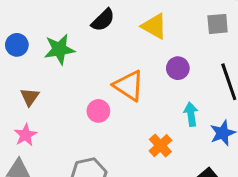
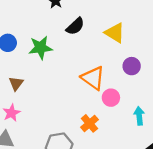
pink circle: (98, 111) -> (111, 98), moved
cyan arrow: (191, 114) -> (139, 116), moved
orange cross: (160, 146) -> (90, 123), moved

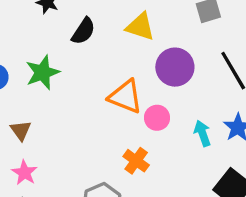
purple circle: (132, 66) -> (175, 67), size x1.5

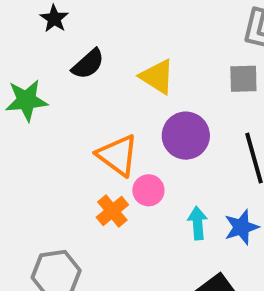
orange cross: (136, 161) -> (112, 211), moved

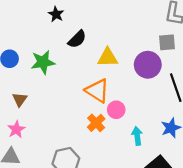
yellow triangle: (157, 77) -> (108, 58), moved, turned -30
purple circle: (186, 136) -> (148, 65), moved
cyan arrow: (198, 223) -> (137, 136), moved

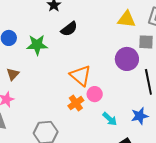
yellow triangle: (108, 58) -> (127, 19), moved
cyan arrow: (137, 136) -> (110, 119), turned 133

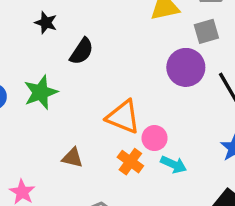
brown triangle: (13, 74) -> (72, 158), moved, turned -40
cyan arrow: (110, 119) -> (174, 164), moved

